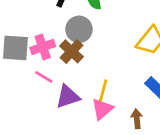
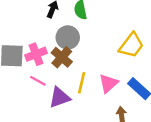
yellow line: (103, 91) -> (82, 83), moved
pink triangle: (102, 109) -> (108, 83), moved

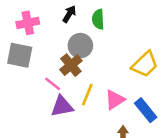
pink cross: (36, 54) -> (28, 23), moved
pink line: (38, 81) -> (53, 84), moved

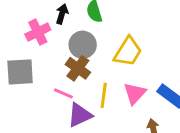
pink cross: (28, 23) -> (38, 32), moved
yellow trapezoid: (145, 64) -> (128, 52), moved

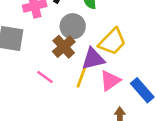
pink line: (63, 93) -> (45, 77), moved
purple triangle: (80, 115) -> (93, 59), moved

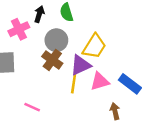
pink line: (45, 77) -> (32, 107), moved
pink triangle: (110, 81) -> (100, 81), turned 30

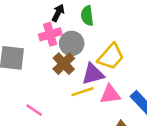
pink cross: (19, 29) -> (50, 34), moved
yellow line: (74, 83) -> (82, 92), turned 54

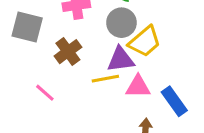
gray circle: (72, 43) -> (121, 23), moved
brown cross: (64, 64) -> (68, 52), moved

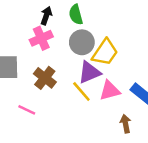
yellow line: (105, 79) -> (81, 92), turned 75
pink line: (45, 93) -> (27, 110), moved

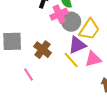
pink cross: (41, 38) -> (59, 14), moved
pink line: (27, 110) -> (29, 75), turned 32

